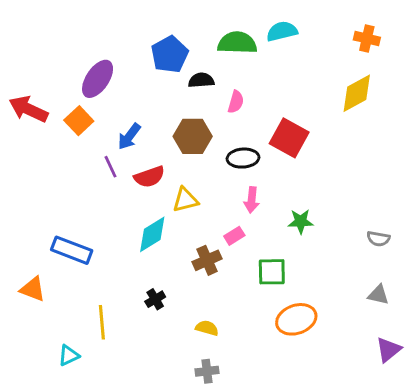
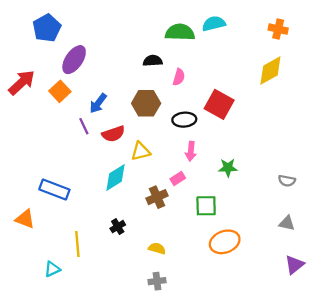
blue pentagon: (170, 54) -> (47, 28), moved
red arrow: (28, 109) -> (22, 83), turned 112

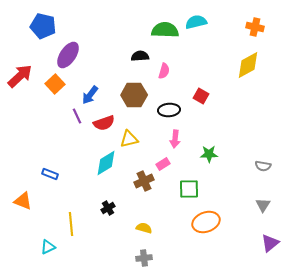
blue pentagon: (47, 28) -> (43, 26), turned -30
red square: (219, 104) -> (201, 96), size x0.6
blue rectangle: (54, 189) -> (50, 174), size x0.6
gray triangle: (287, 223) -> (263, 205), turned 49

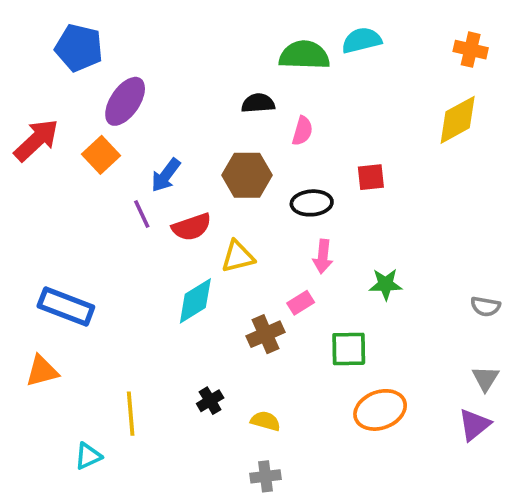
red square: (201, 96) -> (371, 177), turned -35
blue rectangle: (50, 174) -> (66, 306), moved, size x1.8
orange triangle: (23, 201) -> (42, 371), turned -36
black cross: (108, 208) -> (210, 401), moved
purple triangle: (270, 243) -> (474, 425), moved

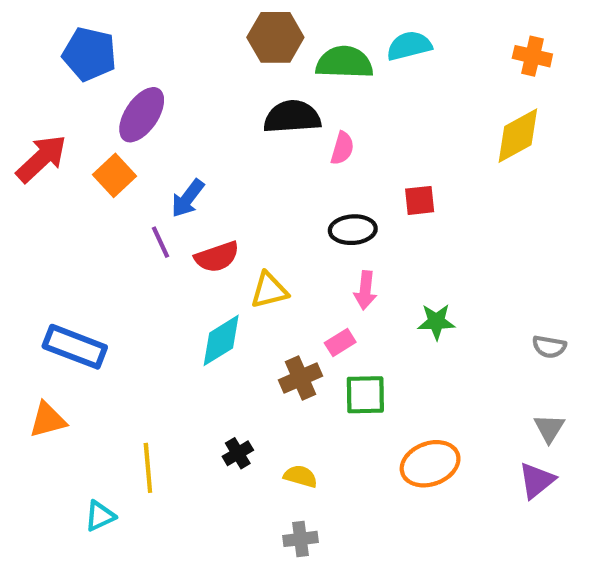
black semicircle: (258, 103) -> (292, 117), size x1.5
brown hexagon: (247, 175) -> (275, 37), moved
green square: (349, 349) -> (365, 395), moved

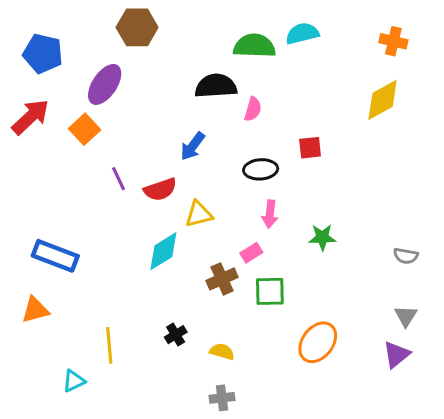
brown hexagon: (275, 37) -> (137, 27), moved
blue pentagon: (89, 54) -> (43, 54), moved
blue arrow: (188, 198) -> (193, 146), moved
orange ellipse: (430, 464) -> (318, 342), turned -33

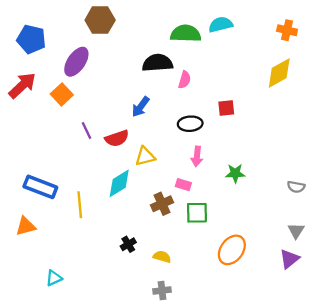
pink rectangle: (251, 253) -> (183, 185), turned 49
yellow line: (109, 345) -> (80, 205), moved

